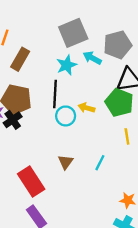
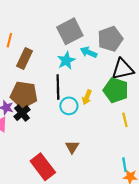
yellow arrow: (86, 108) -> (87, 97), turned -80
cyan line: (100, 163) -> (124, 165), moved, turned -32

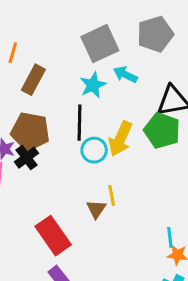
gray pentagon: (110, 39) -> (155, 34), moved
yellow arrow: (87, 97) -> (120, 139), size x1.6
yellow line: (125, 120) -> (112, 196), moved

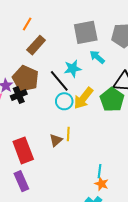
cyan star: (93, 85) -> (73, 69), moved
black line: (80, 123) -> (59, 81), turned -55

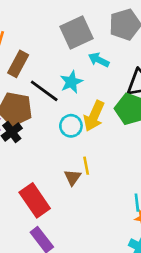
black line: (59, 81) -> (44, 91), moved

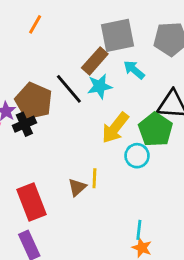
brown rectangle: (18, 64) -> (95, 61), moved
cyan circle: (71, 126) -> (137, 156), moved

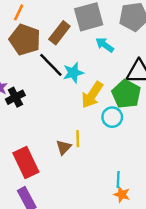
brown rectangle: (95, 61) -> (59, 33), moved
cyan star: (100, 86) -> (73, 73), moved
brown pentagon: (34, 101) -> (25, 40), moved

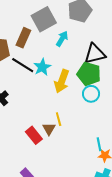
cyan arrow: (105, 45) -> (62, 39), turned 98
cyan circle: (112, 117) -> (91, 94), moved
red rectangle: (26, 162) -> (34, 135), moved, size x0.7

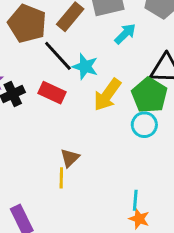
cyan star: (42, 67) -> (85, 67), turned 30
yellow line: (59, 119) -> (61, 178), moved
red rectangle: (34, 135) -> (52, 93), moved, turned -42

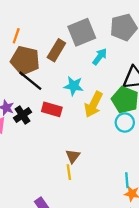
black line: (58, 56) -> (30, 81), moved

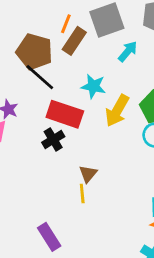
orange line: (16, 36) -> (66, 24), moved
red rectangle: (52, 109) -> (65, 114), size x1.4
black cross: (23, 115) -> (53, 139), moved

